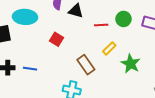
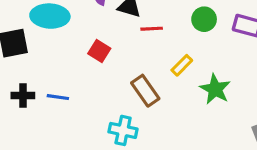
red line: (101, 25) -> (152, 29), moved

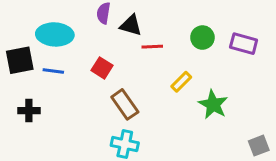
brown rectangle: (145, 91) -> (125, 104), moved
blue line: (58, 97) -> (53, 71), moved

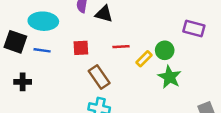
green circle: (202, 38) -> (165, 50), moved
red line: (152, 47) -> (121, 47), moved
black square: (20, 60) -> (15, 42), turned 30
red square: (102, 68) -> (81, 48), turned -35

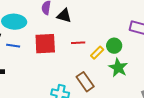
red square: (81, 48) -> (45, 44), size x1.6
brown rectangle: (99, 77) -> (85, 82), moved

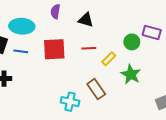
black triangle: (64, 16) -> (86, 20), moved
green circle: (114, 46) -> (132, 42), moved

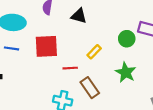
red line: (89, 48) -> (70, 68), moved
yellow rectangle: (109, 59) -> (94, 52), moved

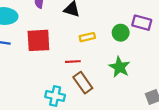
yellow rectangle: (94, 52) -> (87, 37), moved, turned 32
red line: (70, 68) -> (73, 62), moved

